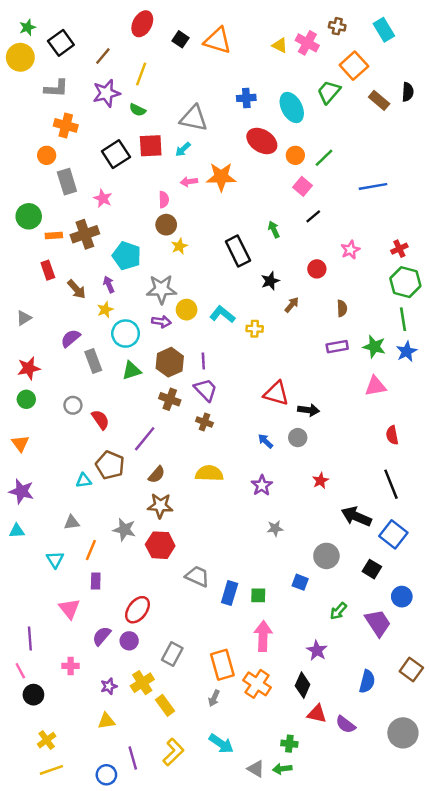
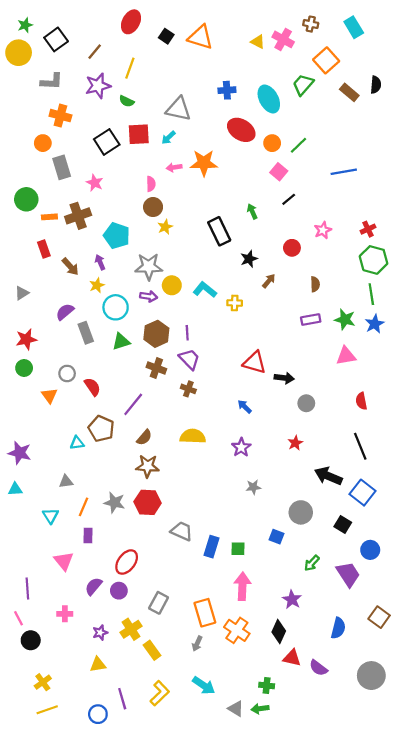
gray circle: (298, 438) -> (306, 403), moved
orange triangle: (20, 444) -> (49, 396), moved
gray star: (124, 530) -> (114, 502), moved

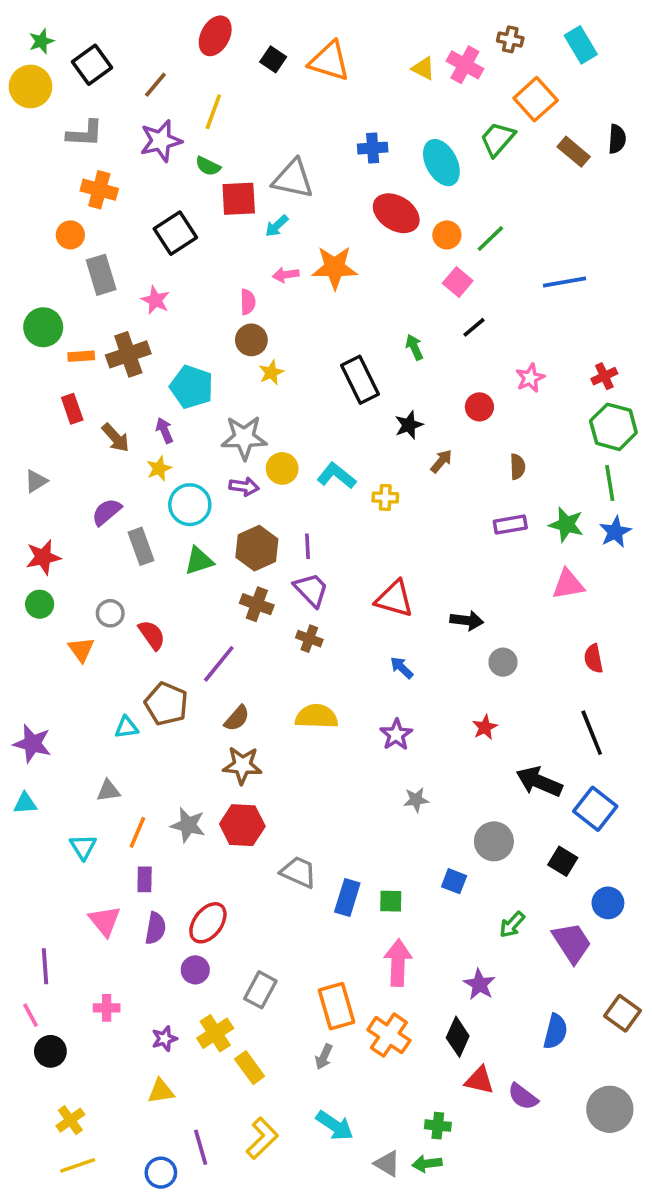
red square: (139, 134) -> (239, 199), moved
red triangle: (254, 362) -> (394, 599), moved
purple semicircle: (94, 586) -> (155, 928), moved, turned 150

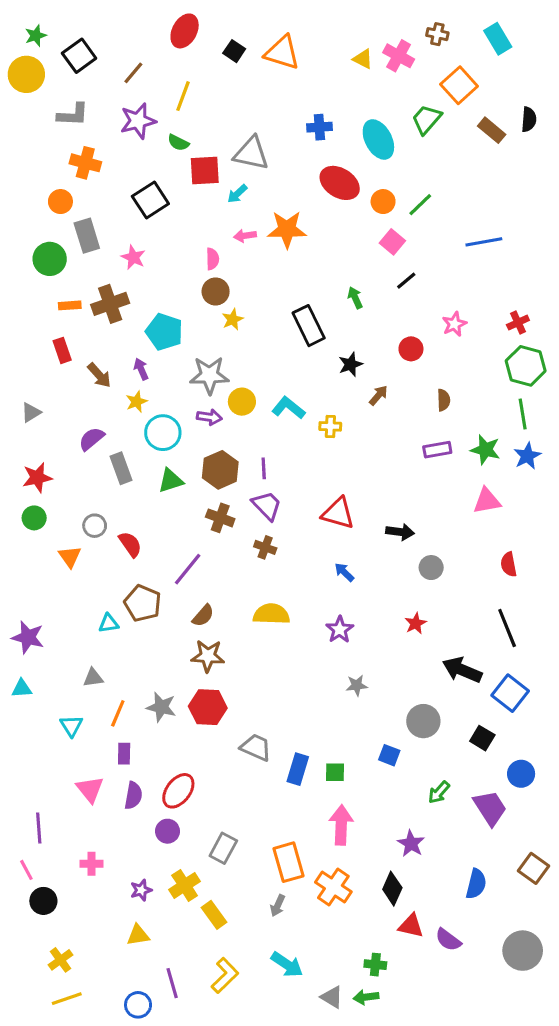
green circle: (43, 327) -> (50, 259), moved

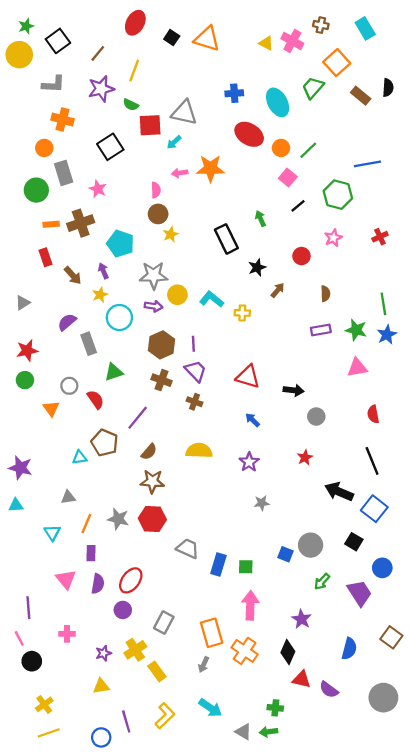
blue line: (484, 242) -> (367, 164), moved
green hexagon: (526, 366) -> (338, 195), moved
green triangle: (171, 481) -> (114, 372), moved
gray circle: (423, 721) -> (311, 545), moved

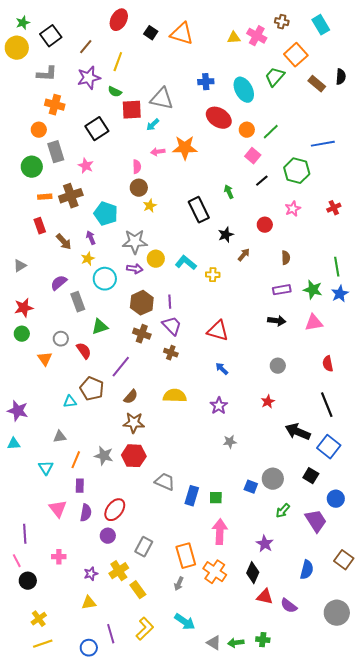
yellow triangle: (266, 43) -> (234, 38), turned -32
black arrow: (294, 390) -> (277, 321), moved
green cross: (275, 708) -> (263, 640), moved

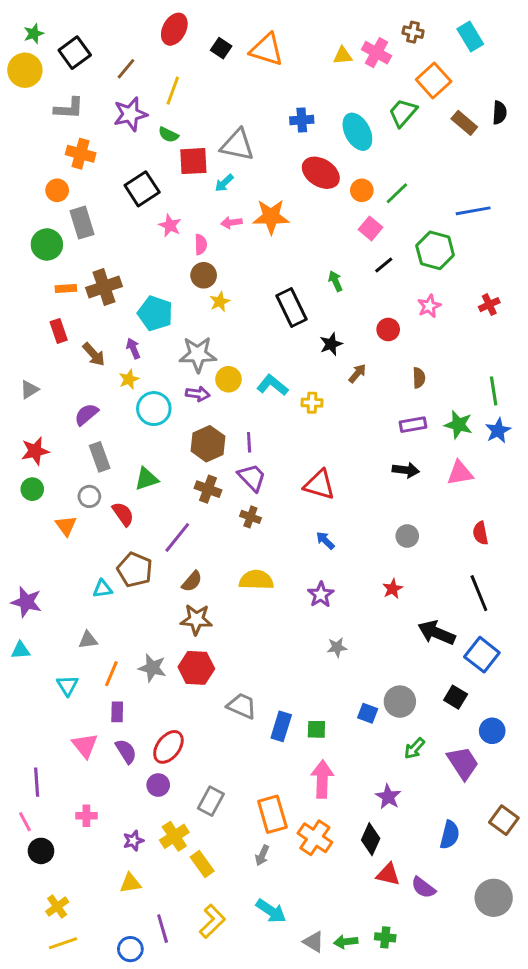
pink star: (86, 166) -> (170, 225), moved
gray rectangle: (78, 302) -> (100, 457), moved
purple semicircle: (86, 513) -> (126, 751), turned -42

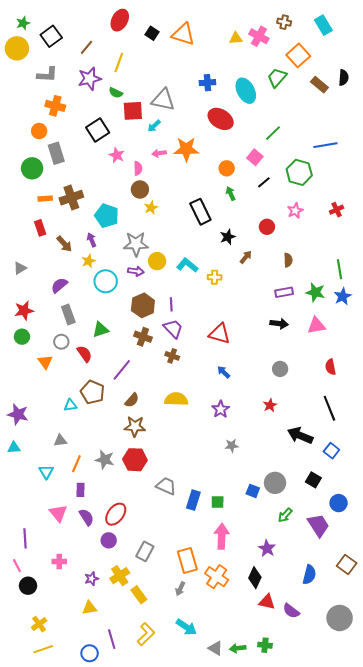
orange circle: (362, 190) -> (227, 168), moved
blue square: (482, 655) -> (331, 451), size x0.7

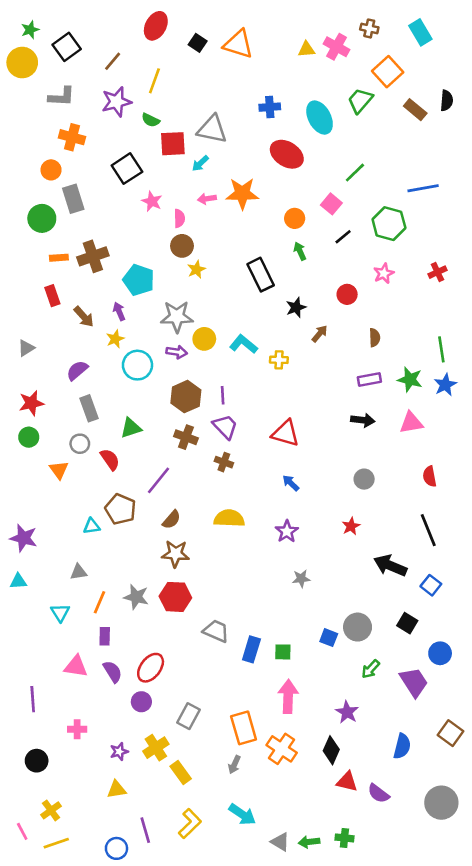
pink triangle: (58, 513) -> (76, 666), turned -42
pink line: (17, 566) -> (22, 831), moved

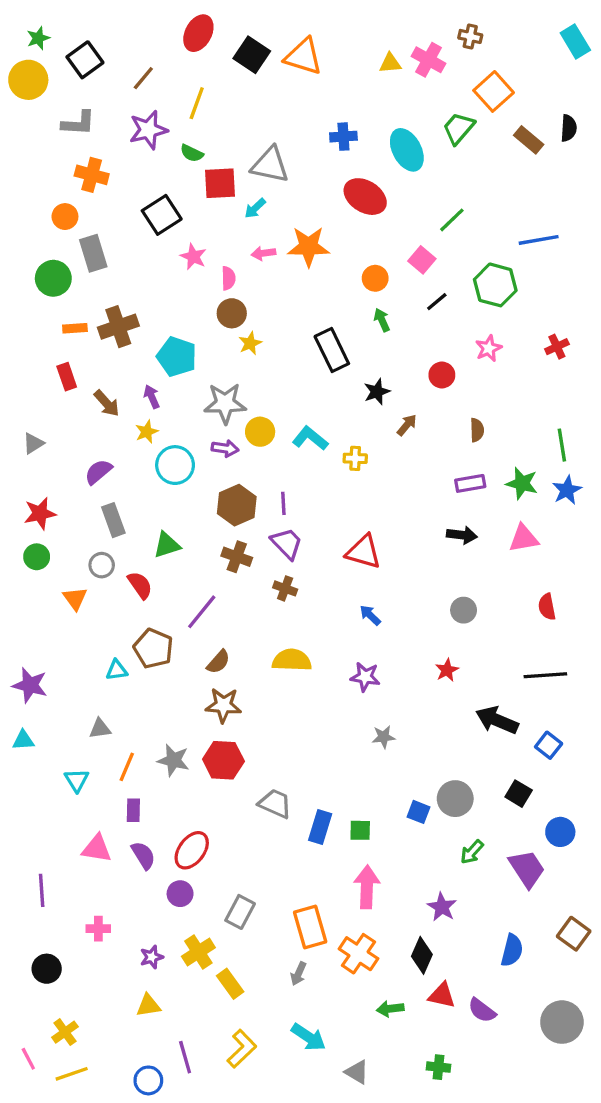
cyan rectangle: (420, 32) -> (575, 41), moved
black square: (198, 43) -> (252, 55), size x1.5
black line: (428, 530) -> (545, 675), turned -72
purple star: (287, 531) -> (365, 677), turned -30
green arrow: (309, 842) -> (390, 1009), moved

